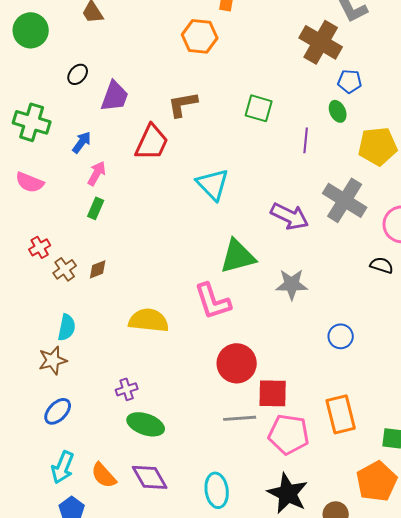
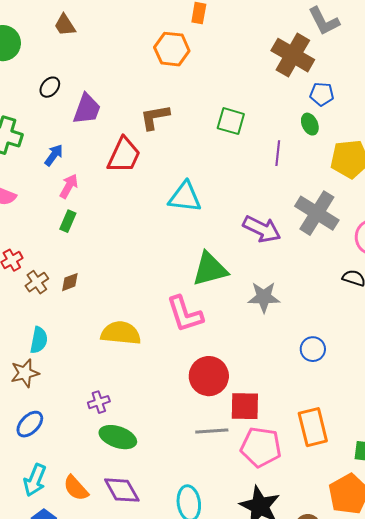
cyan triangle: (213, 184) -> (185, 197), turned -39

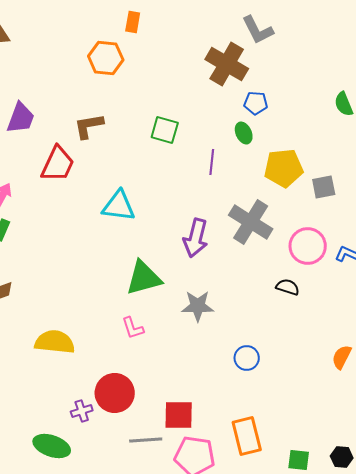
purple arrow: (262, 229) -> (196, 238), turned 78
pink L-shape: (185, 314) -> (133, 328), moved, size x0.6
red circle: (209, 376) -> (115, 393), moved
purple cross: (99, 402) -> (82, 411), moved

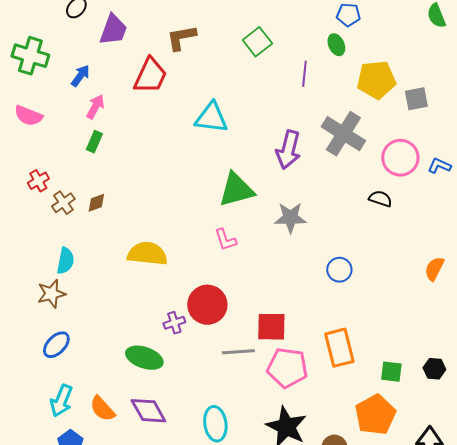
green square: (165, 130) -> (257, 42), turned 36

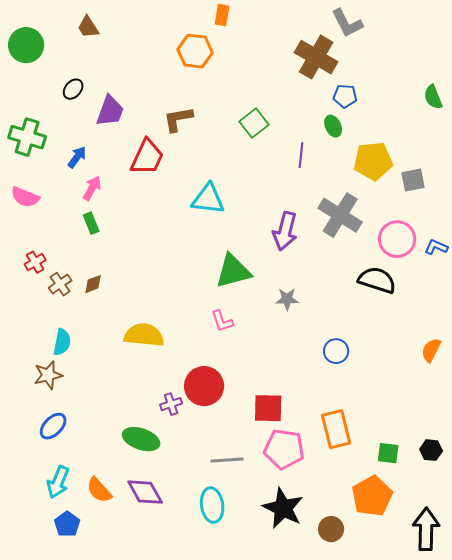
green rectangle: (94, 142) -> (91, 223), turned -45
black semicircle: (380, 199) -> (377, 280), size x1.6
gray star: (290, 218) -> (287, 299), size x0.7
gray line: (238, 352) -> (227, 460), moved

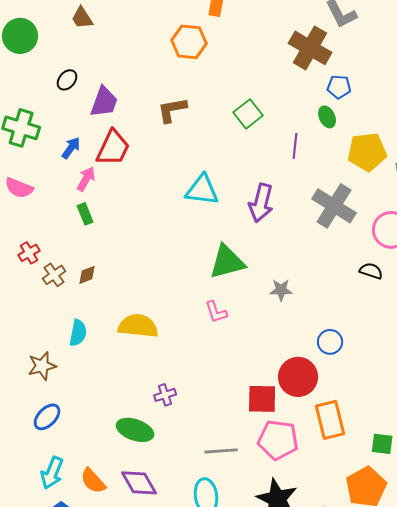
red trapezoid: (147, 157) -> (113, 148), moved
purple arrow: (285, 231) -> (261, 203), moved
black semicircle: (377, 280) -> (371, 271), size x0.6
cyan semicircle: (62, 342) -> (78, 333), moved
red circle: (204, 386) -> (298, 377), moved

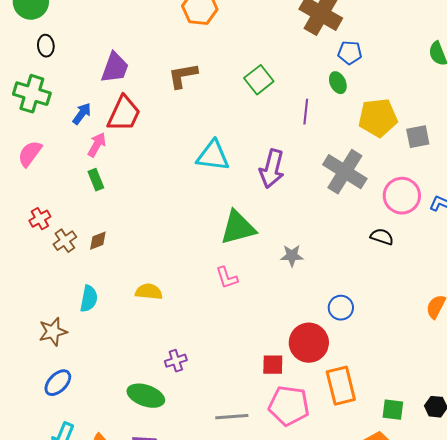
black ellipse: (67, 80) -> (46, 46), moved, turned -45
pink semicircle: (19, 188) -> (30, 154), turned 104
yellow semicircle: (138, 326) -> (149, 292), size x0.7
red square: (262, 399) -> (273, 365), size x0.7

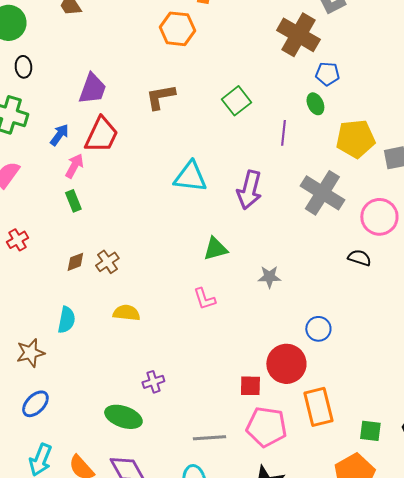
green triangle: (238, 228) -> (215, 249), size x0.7
brown cross: (65, 241) -> (107, 262), moved

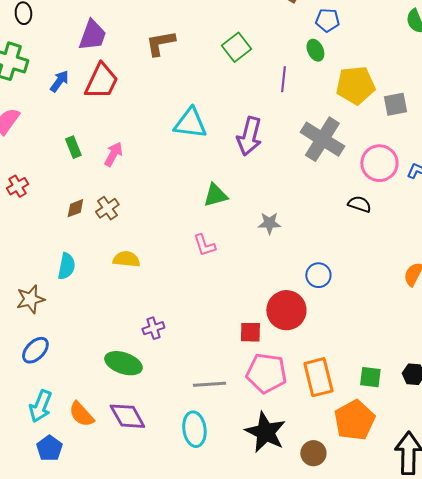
pink arrow: (74, 166) -> (113, 154), moved
orange rectangle: (318, 407) -> (318, 377), moved

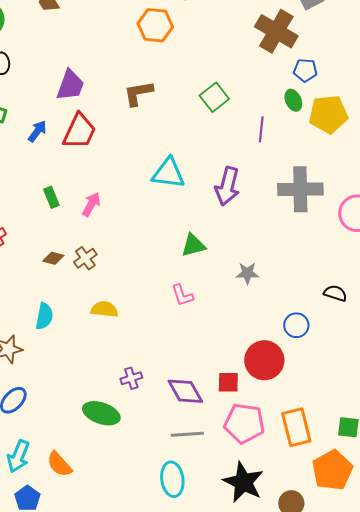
yellow pentagon: (355, 85) -> (328, 114), moved
gray cross: (322, 139) -> (300, 189), turned -33
black semicircle: (359, 204) -> (335, 293), moved
brown diamond: (75, 208) -> (53, 258), turned 35
purple diamond: (127, 416) -> (185, 391), moved

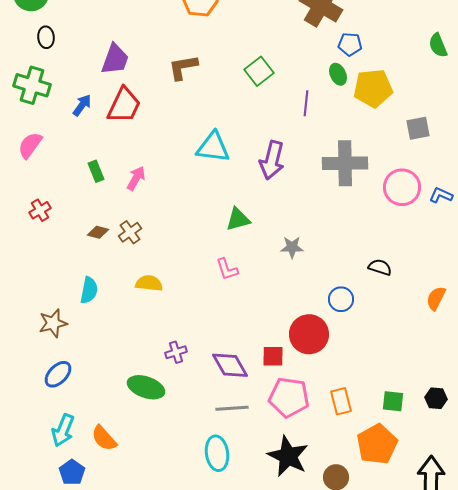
orange rectangle: (296, 427) -> (341, 401), size x0.7

